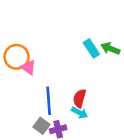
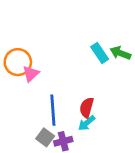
pink triangle: (28, 67) -> (31, 74), turned 42
cyan arrow: (79, 113) -> (87, 123), turned 112

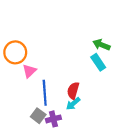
cyan rectangle: (100, 53) -> (98, 62), moved
pink triangle: (31, 74) -> (29, 71), moved

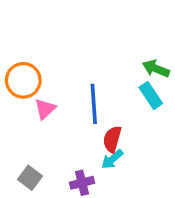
blue line: (45, 93) -> (94, 104), moved
gray square: (38, 116) -> (30, 178), moved

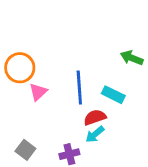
cyan rectangle: (151, 95) -> (113, 95), moved, turned -30
red semicircle: (112, 139) -> (95, 117), turned 55

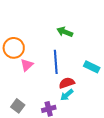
green arrow: (132, 58) -> (65, 32), moved
cyan rectangle: (113, 95) -> (92, 67), moved

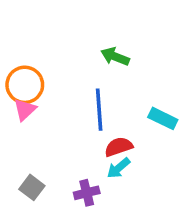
pink triangle: (27, 65) -> (25, 110), moved

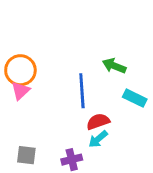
green arrow: (115, 57) -> (114, 66), moved
gray square: (32, 187) -> (26, 155), turned -30

